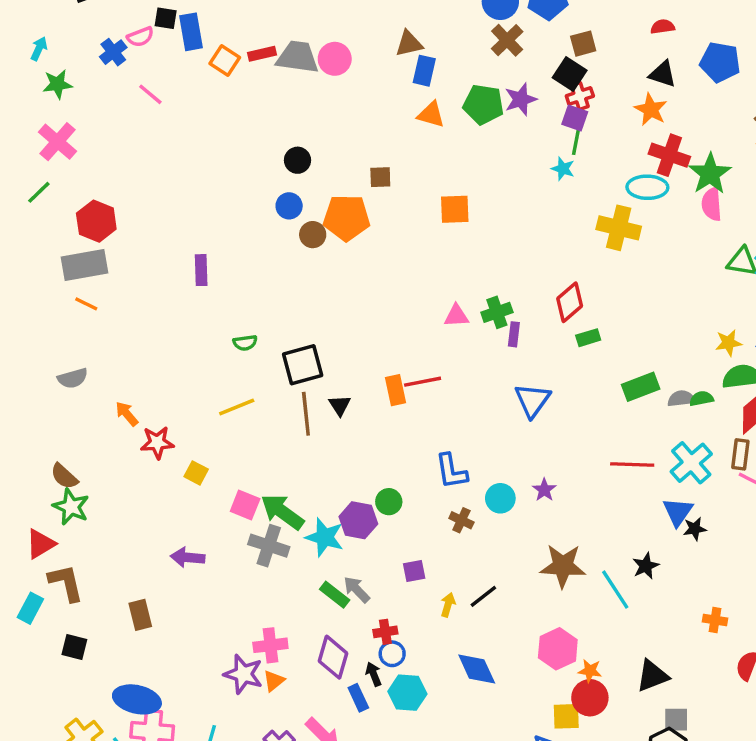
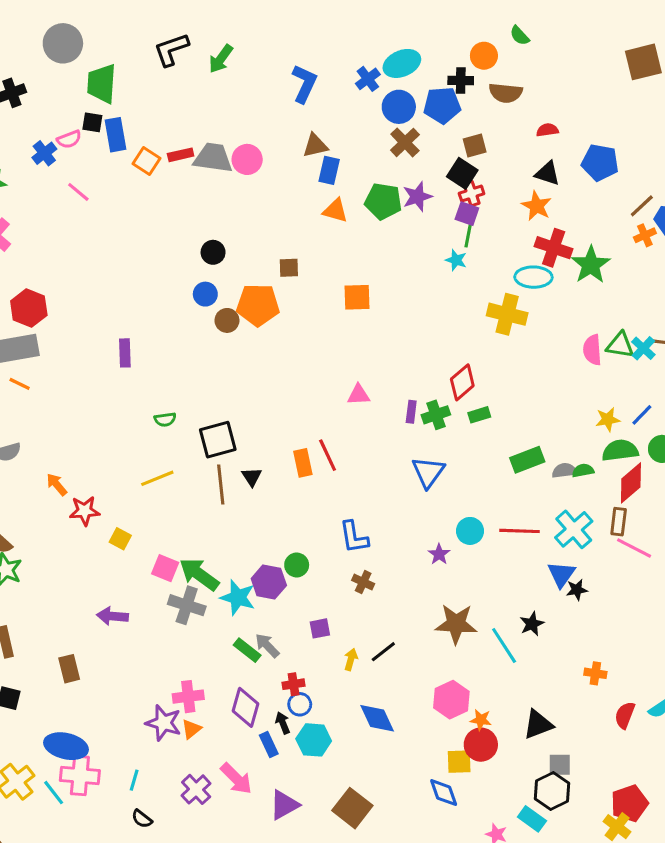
pink semicircle: (712, 204) -> (592, 350), moved
green cross: (497, 312) -> (436, 415), moved
red line: (423, 382) -> (328, 455), turned 76
cyan circle: (500, 498) -> (470, 531), moved

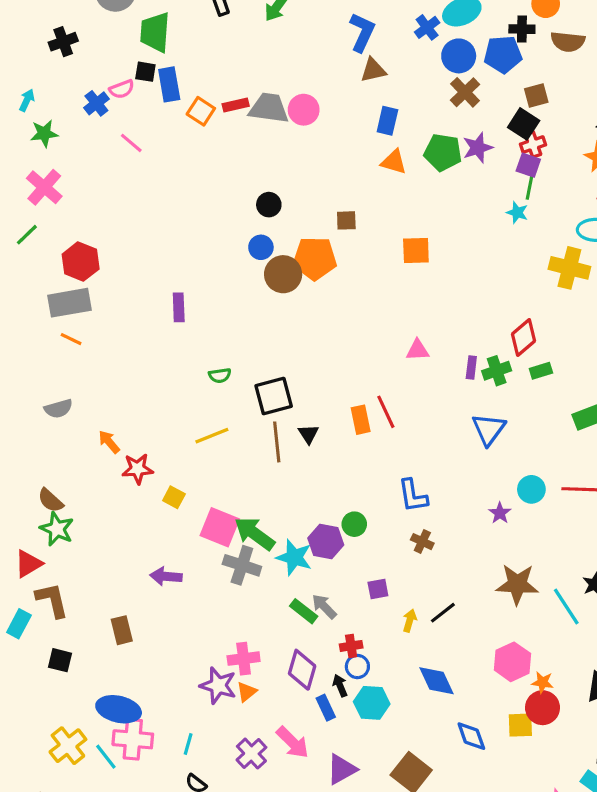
brown triangle: (315, 146) -> (373, 70), moved
brown circle: (227, 320) -> (283, 274), size x1.5
pink square: (165, 568) -> (220, 527), size x1.4
blue diamond: (444, 793) -> (471, 736), moved

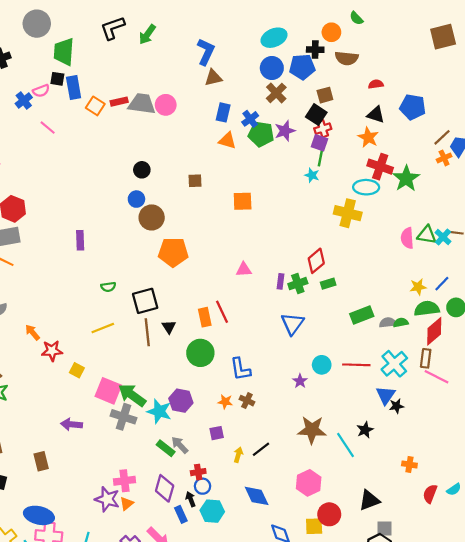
blue cross: (427, 27) -> (250, 119), moved
orange pentagon: (315, 258) -> (173, 252), moved
green circle: (354, 524) -> (200, 353), moved, size x1.6
orange star: (543, 682) -> (225, 402), moved

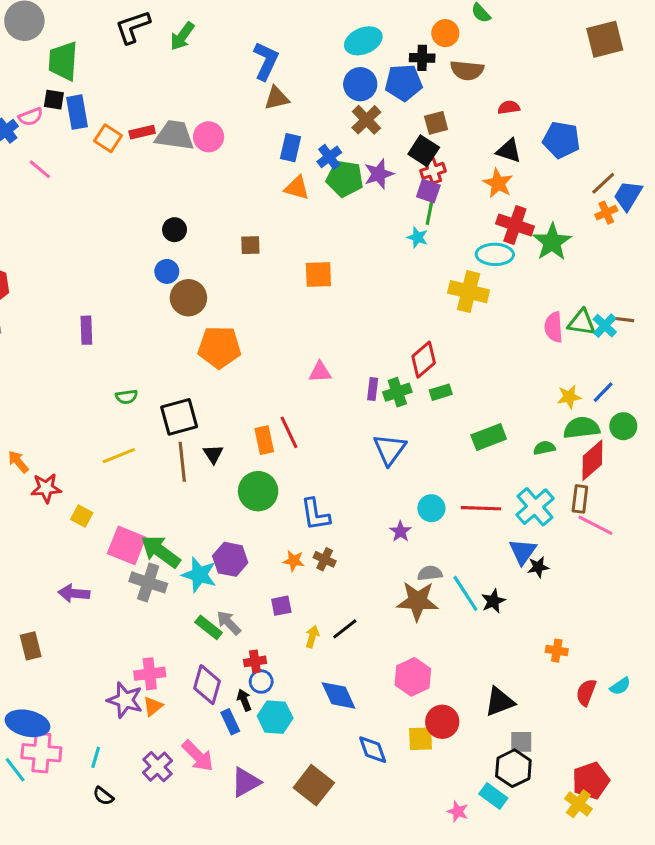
gray semicircle: (388, 323) -> (430, 573), moved
cyan line: (346, 445) -> (465, 593), moved

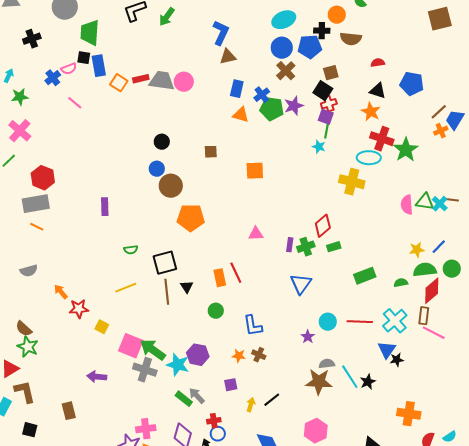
green circle: (258, 491) -> (216, 311), size x0.6
orange cross: (557, 651) -> (409, 414), size x1.6

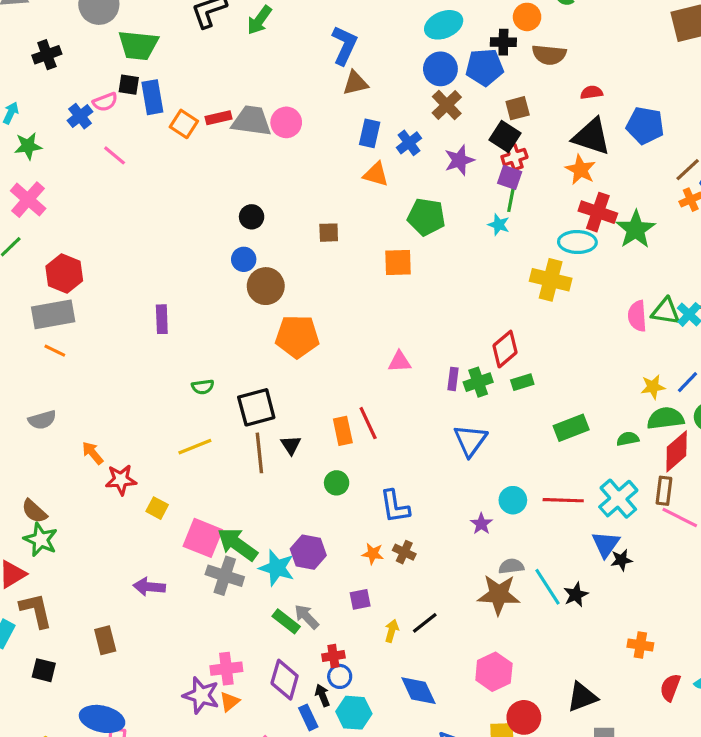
green trapezoid: (90, 33) -> (138, 45), turned -88
black triangle: (378, 91) -> (592, 137), size x1.5
green pentagon: (272, 109) -> (426, 217), moved
orange cross: (409, 414) -> (640, 645), size x0.7

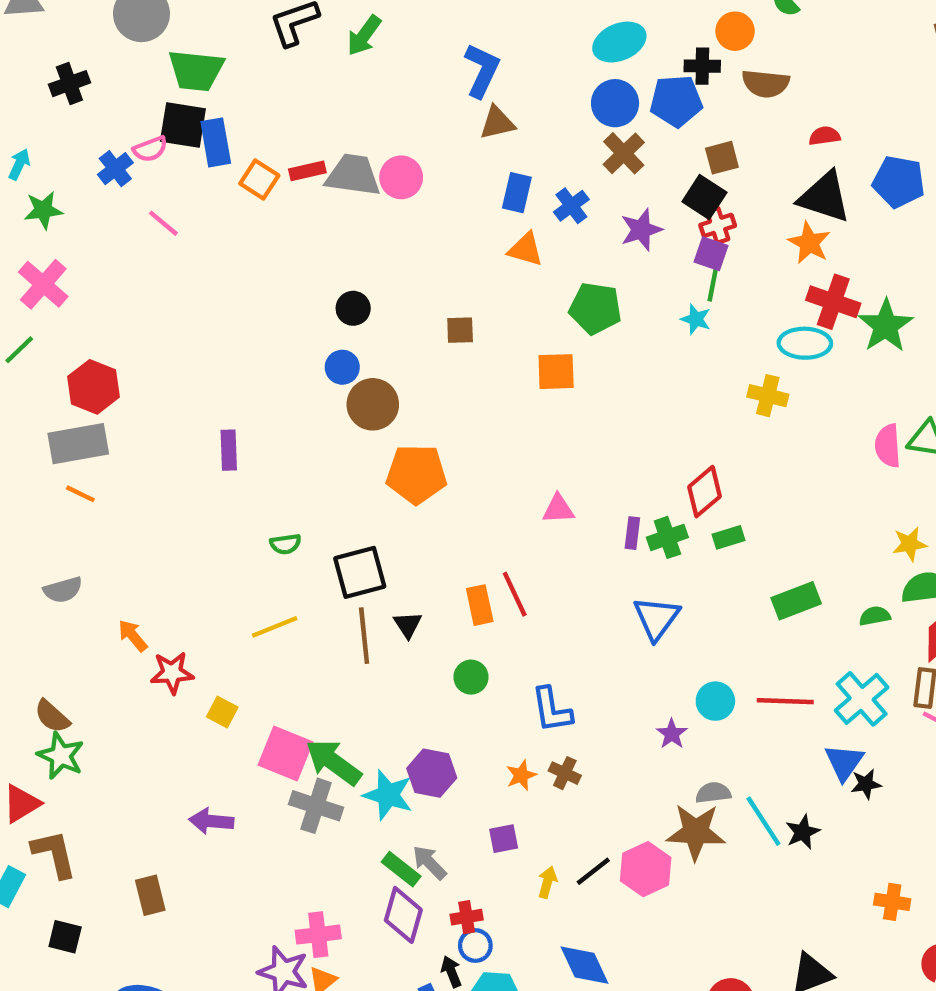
black square: (129, 85) -> (183, 125), size x1.6
yellow cross: (551, 280) -> (768, 396), size x0.7
orange star: (373, 554) -> (521, 775), turned -30
pink hexagon: (494, 672) -> (646, 869), moved
purple diamond: (285, 680) -> (403, 915), moved

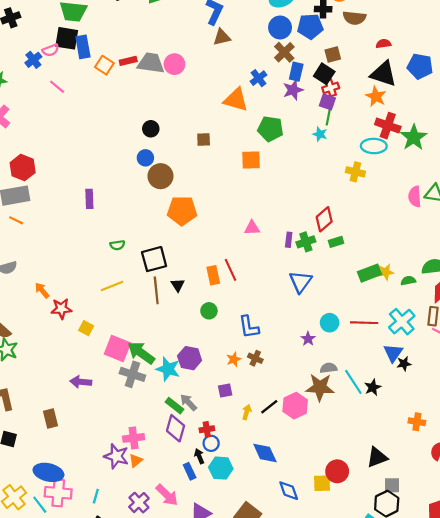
blue rectangle: (517, 193) -> (296, 72), moved
orange triangle: (526, 249) -> (236, 100), size x1.4
yellow star: (910, 544) -> (386, 272), moved

